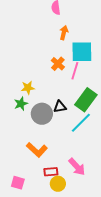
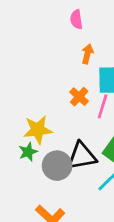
yellow star: (28, 88) -> (38, 130), size x1.5
black triangle: (60, 107) -> (82, 156), size x1.6

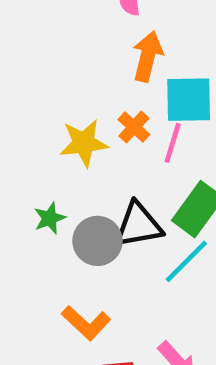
orange arrow: (87, 54) -> (148, 56), size x1.5
yellow star: (38, 130) -> (84, 143), moved

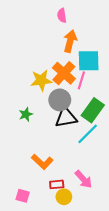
orange cross: (134, 127) -> (64, 73), size x1.6
gray circle: (97, 241) -> (60, 100), moved

